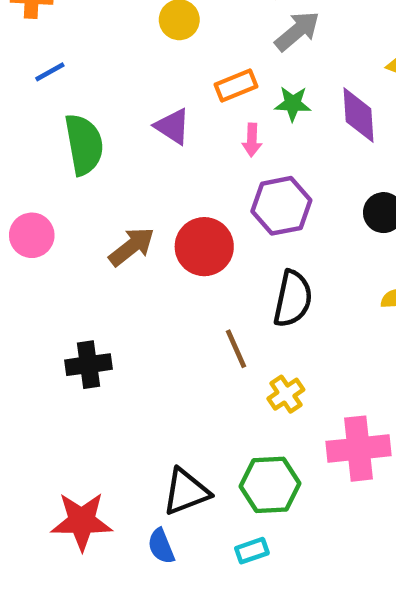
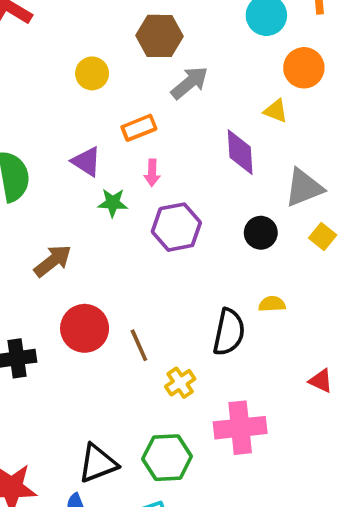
green star: (293, 104) -> (113, 203), moved
red circle: (204, 247) -> (85, 328), moved
black semicircle: (293, 299) -> (229, 332), moved

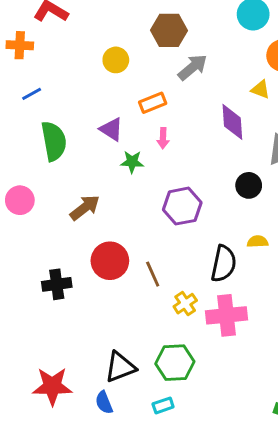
purple hexagon: (176, 227) -> (182, 206), moved
pink cross: (240, 428) -> (227, 315), moved

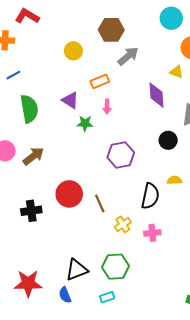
brown arrow: (85, 208) -> (33, 156), moved
pink cross: (227, 315) -> (152, 233), size x0.6

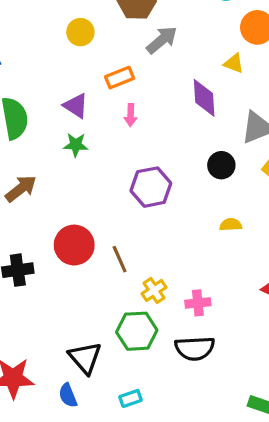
green star: (85, 123) -> (76, 145), moved
black semicircle: (150, 196) -> (195, 348), moved, turned 75
green hexagon: (115, 267) -> (137, 331), moved
black triangle: (77, 270) -> (85, 358), turned -50

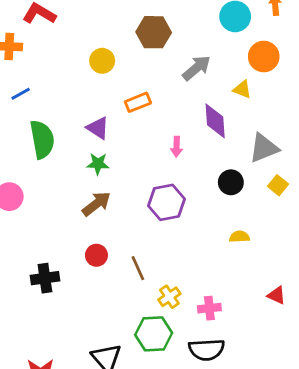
gray arrow: (162, 40) -> (197, 68), moved
pink arrow: (131, 115) -> (177, 147), moved
brown arrow: (21, 189) -> (96, 204), moved
red circle: (74, 245) -> (96, 255), size x0.6

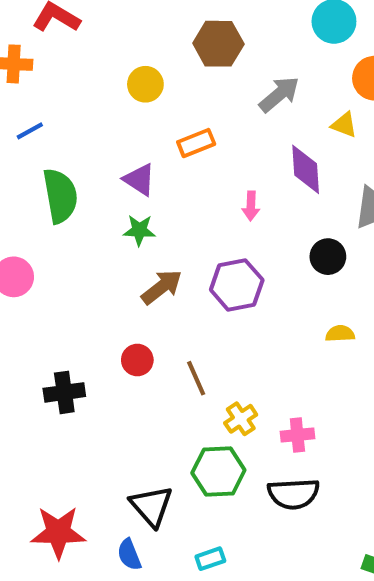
brown arrow: (96, 204) -> (162, 287), moved

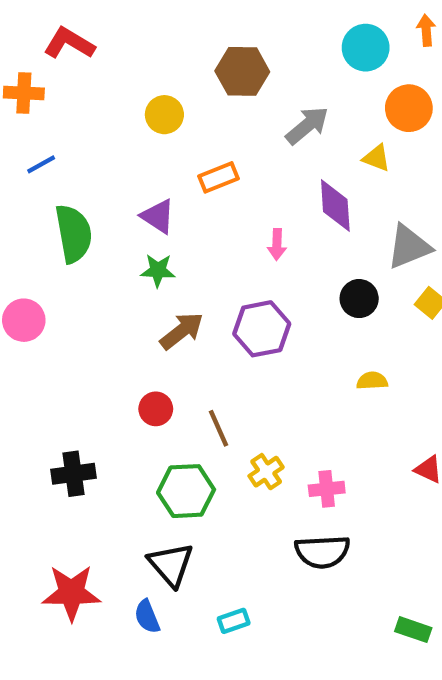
black cross: (64, 392) -> (74, 474), moved
green hexagon: (218, 471) -> (186, 491), moved

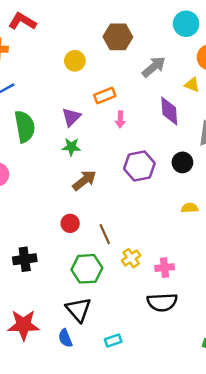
purple triangle: (158, 216) -> (71, 117), turned 42
pink arrow: (277, 244) -> (120, 119), moved
purple hexagon: (262, 329) -> (139, 166), moved

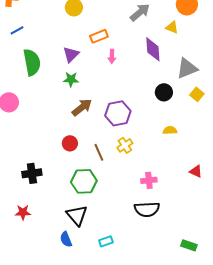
purple hexagon: (139, 166) -> (118, 113), moved
yellow cross: (131, 258) -> (125, 145), moved
red star: (23, 325) -> (23, 212), moved, size x0.6

